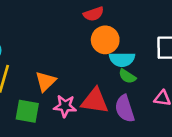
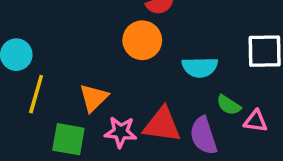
orange circle: (105, 40) -> (142, 40), moved
green semicircle: (127, 76) -> (229, 105), moved

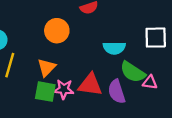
orange circle: (142, 40) -> (57, 31), moved
green semicircle: (229, 105) -> (133, 72), size x1.6
green square: (68, 139) -> (45, 92), moved

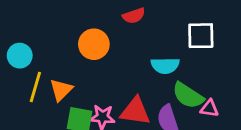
white square: (156, 38) -> (201, 36), moved
orange triangle: (46, 67) -> (61, 90), moved

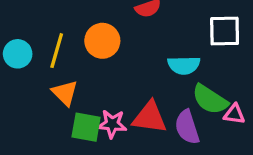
yellow line: (35, 87) -> (57, 51), moved
orange triangle: (61, 90) -> (65, 93), turned -30

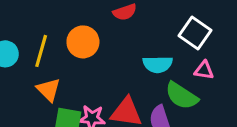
white square: (225, 31) -> (195, 33), turned 36
pink triangle: (234, 114) -> (204, 70), moved

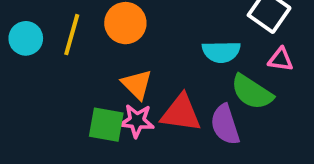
orange triangle: (49, 90) -> (137, 84), moved

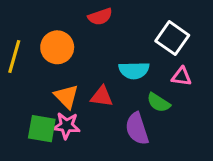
green semicircle: (252, 92) -> (158, 103), size x0.7
red triangle: (181, 113) -> (102, 96), moved, size x0.7

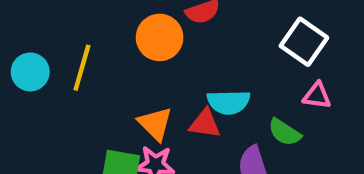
orange circle: (57, 47) -> (160, 37), moved
cyan semicircle: (134, 70) -> (229, 102), moved

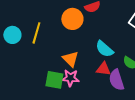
cyan semicircle: (229, 102) -> (104, 49), turned 42
red triangle: (205, 124) -> (103, 69), moved

